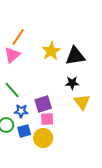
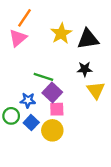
green line: (12, 90) -> (43, 77), moved, turned -30
purple square: (43, 104) -> (52, 92), turned -30
blue square: (24, 131) -> (31, 123), turned -32

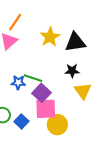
blue star: (28, 100) -> (18, 82), moved
pink square: (57, 109) -> (46, 109), size x1.5
yellow circle: (52, 130) -> (57, 125), moved

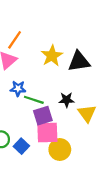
black star: (72, 71) -> (67, 100), moved
blue star: (18, 82) -> (18, 89), moved
purple square: (42, 93) -> (43, 116), turned 30

